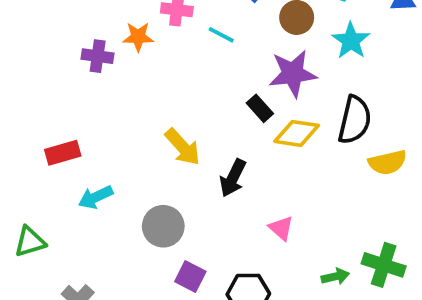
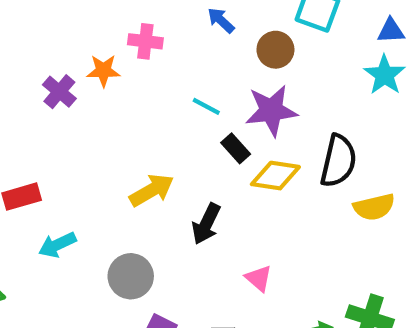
cyan line: (221, 35) -> (206, 106), moved
cyan star: (351, 41) -> (385, 75), moved
purple cross: (98, 56) -> (59, 92), turned 32
yellow arrow: (183, 147) -> (152, 190), turned -78

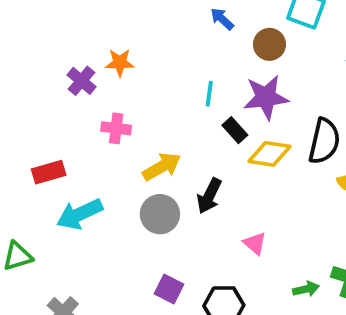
pink cross: (145, 41) -> (116, 128), moved
cyan line: (206, 106) -> (209, 94), turned 70
cyan arrow: (57, 245) -> (80, 214), size x1.4
gray circle: (131, 276) -> (160, 214), moved

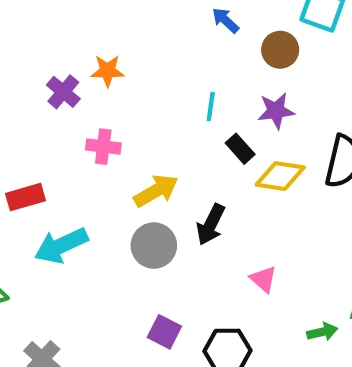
purple star: (266, 97) -> (276, 111), size x0.7

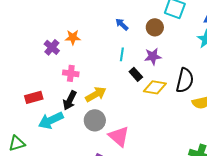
blue arrow: (225, 20) -> (122, 24), moved
black arrow: (211, 224) -> (70, 100), moved
pink triangle: (263, 279) -> (119, 136), moved, size x1.6

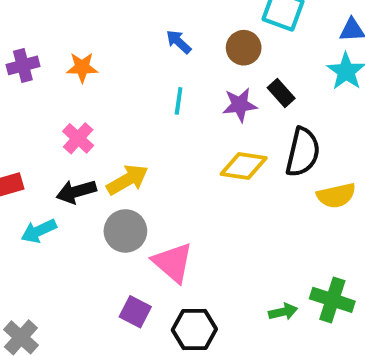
purple cross: (52, 47) -> (23, 65), moved, turned 35
pink cross: (71, 73) -> (78, 138), turned 35
black rectangle: (136, 74) -> (281, 93), moved
black arrow: (70, 100) -> (76, 192), turned 48
cyan arrow: (51, 120) -> (39, 231), size x0.7

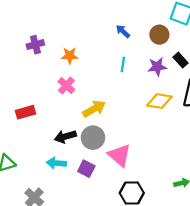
orange star: (82, 67) -> (70, 56), moved
black arrow: (76, 192) -> (65, 136), moved
cyan arrow: (39, 231) -> (56, 163), moved, turned 30
purple square: (135, 312) -> (86, 169), moved

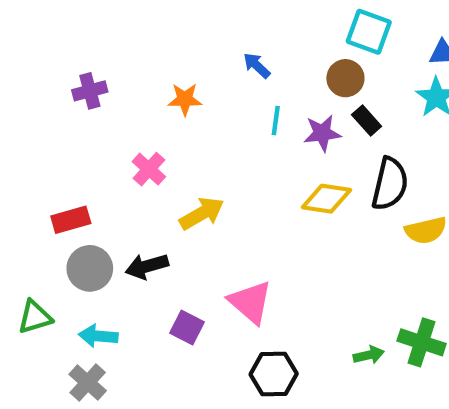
brown circle: (159, 35) -> (345, 78), moved
orange star: (70, 56) -> (185, 99), moved
cyan line: (123, 65) -> (276, 120), moved
gray circle: (93, 138) -> (90, 268), moved
cyan arrow: (56, 163) -> (98, 336), moved

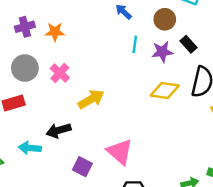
brown circle: (345, 78) -> (165, 19), moved
orange star: (185, 99) -> (55, 32), moved
gray circle: (90, 268) -> (25, 68), moved
cyan arrow: (98, 336) -> (30, 148), moved

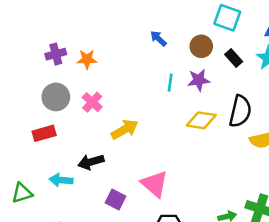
cyan line: (135, 44) -> (170, 83), moved
black rectangle: (189, 44) -> (234, 58), moved

